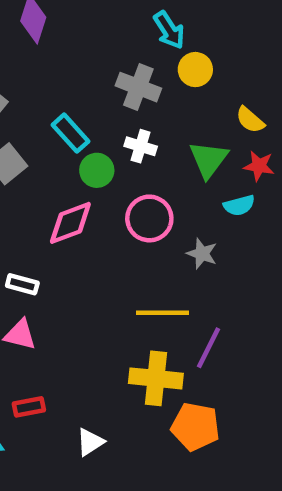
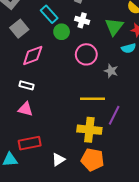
pink diamond: (70, 223) -> (33, 55), moved
red rectangle: (29, 407) -> (30, 143), size x1.5
orange pentagon: (195, 427) -> (92, 160), moved

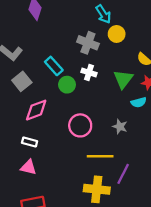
pink circle: (86, 54) -> (80, 125), moved

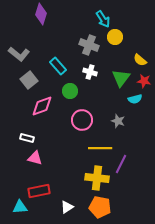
green circle: (67, 85) -> (70, 91), moved
white rectangle: (30, 142) -> (27, 138), moved

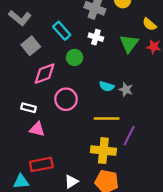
cyan semicircle: (135, 99) -> (107, 86), moved, turned 32
pink circle: (82, 120) -> (66, 99), moved

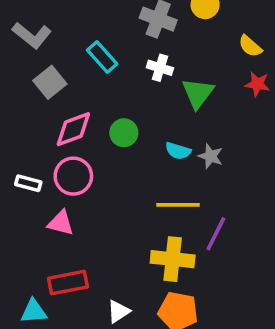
green triangle: (129, 44) -> (198, 93), moved
green circle: (75, 57) -> (124, 133), moved
pink circle: (66, 99) -> (73, 176), moved
white rectangle: (29, 108) -> (28, 183), moved

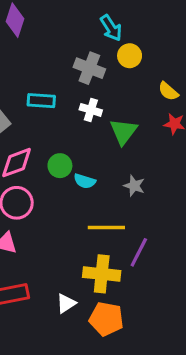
cyan rectangle: (102, 57) -> (41, 101), turned -44
cyan semicircle: (178, 151) -> (85, 181), moved
white triangle: (118, 311) -> (66, 303), moved

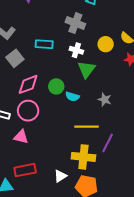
yellow circle: (130, 56) -> (106, 44), moved
green triangle: (123, 132) -> (86, 69), moved

